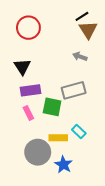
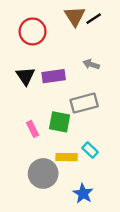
brown triangle: (88, 30) -> (75, 16), moved
purple rectangle: (30, 90) -> (54, 76), moved
blue star: (63, 164) -> (83, 193), moved

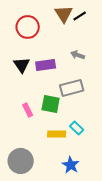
gray circle: (43, 173) -> (21, 161), moved

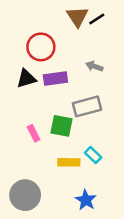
red circle: (28, 27) -> (41, 47), moved
black triangle: (22, 65) -> (26, 79), turned 48

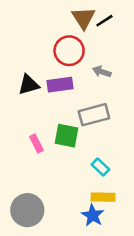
red circle: (41, 47) -> (69, 51), moved
yellow rectangle: (69, 162) -> (103, 197), moved

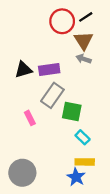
brown triangle: (83, 18) -> (84, 41), moved
red circle: (69, 51) -> (62, 21), moved
gray rectangle: (94, 115) -> (52, 95), moved, turned -40
green square: (66, 136) -> (72, 111), moved

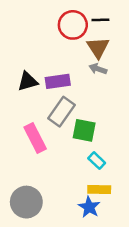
black line: (86, 17) -> (100, 20), turned 32
pink rectangle: (30, 118) -> (35, 138), size x1.6

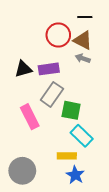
red circle: (73, 25) -> (58, 35), moved
brown triangle: (98, 48) -> (83, 40), turned -30
cyan rectangle: (97, 161) -> (82, 136), size x1.5
yellow rectangle: (99, 189) -> (67, 156), moved

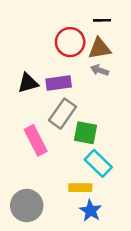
brown triangle: (83, 40) -> (99, 48), turned -36

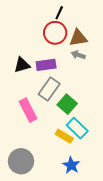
black line: (102, 20) -> (59, 13), moved, turned -64
green square: (85, 133) -> (67, 104), turned 30
yellow rectangle: (80, 188) -> (64, 136), moved, turned 30

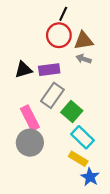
yellow rectangle: (64, 136) -> (78, 159), moved
gray circle: (21, 161) -> (30, 143), moved
blue star: (71, 165) -> (90, 177), moved

